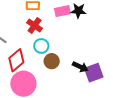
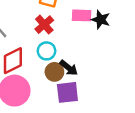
black arrow: (80, 67) -> (69, 68), moved
purple square: (94, 73) -> (67, 92), moved

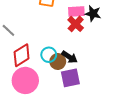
red cross: (44, 25) -> (76, 24), moved
cyan circle: (46, 51) -> (49, 55), moved

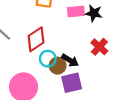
red cross: (76, 24) -> (99, 47), moved
red diamond: (22, 55) -> (36, 39), moved

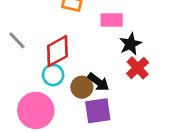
black star: (94, 13) -> (130, 44), moved, turned 30
cyan circle: (48, 59) -> (53, 75), moved

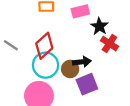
cyan circle: (53, 75) -> (46, 65), size x1.5
black arrow: (98, 82) -> (82, 62), turned -30

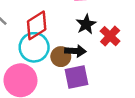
black star: (99, 26) -> (86, 24), moved

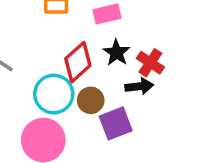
red diamond: (37, 25) -> (78, 62), moved
black arrow: (75, 51) -> (139, 86), moved

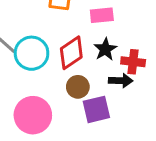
red cross: (150, 63) -> (133, 62), turned -35
cyan circle: (54, 94) -> (32, 53), moved

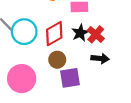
red cross: (133, 62) -> (96, 34), moved, turned 30
black arrow: (121, 81) -> (100, 58), moved

